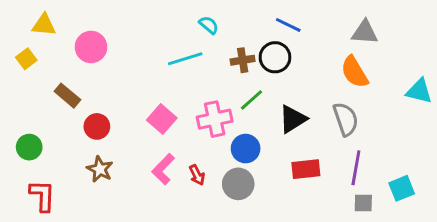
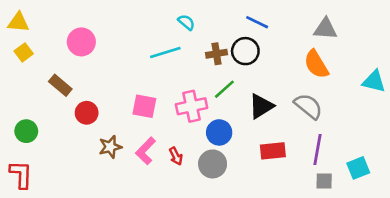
yellow triangle: (44, 25) -> (18, 22), moved
pink square: (162, 119) -> (144, 106), turned -30
gray semicircle: (346, 119) -> (308, 106), turned -32
brown star: (100, 169) -> (110, 147), moved, turned 30
red L-shape: (42, 196) -> (21, 174), moved

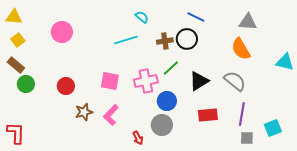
brown rectangle: (60, 85) -> (16, 65), moved
green circle: (26, 131) -> (26, 84), moved
red arrow: (176, 156) -> (138, 138), moved

